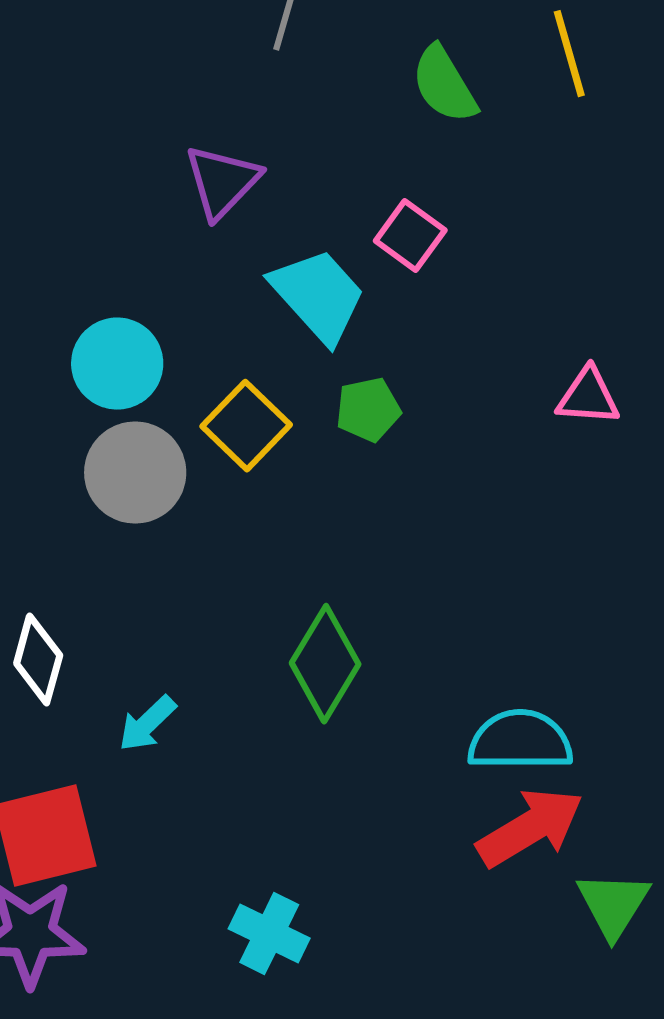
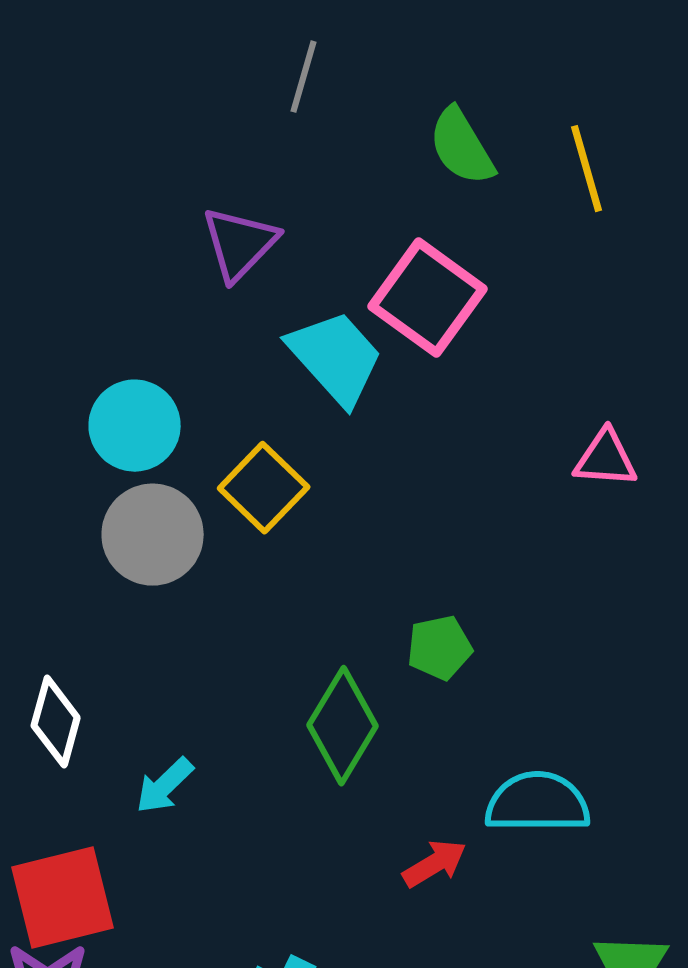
yellow line: (569, 54) -> (587, 169), moved
pink square: (410, 236) -> (428, 298), size x1.6
green pentagon: (368, 410) -> (440, 648), moved
red arrow: (530, 828) -> (435, 864), moved, size x0.6

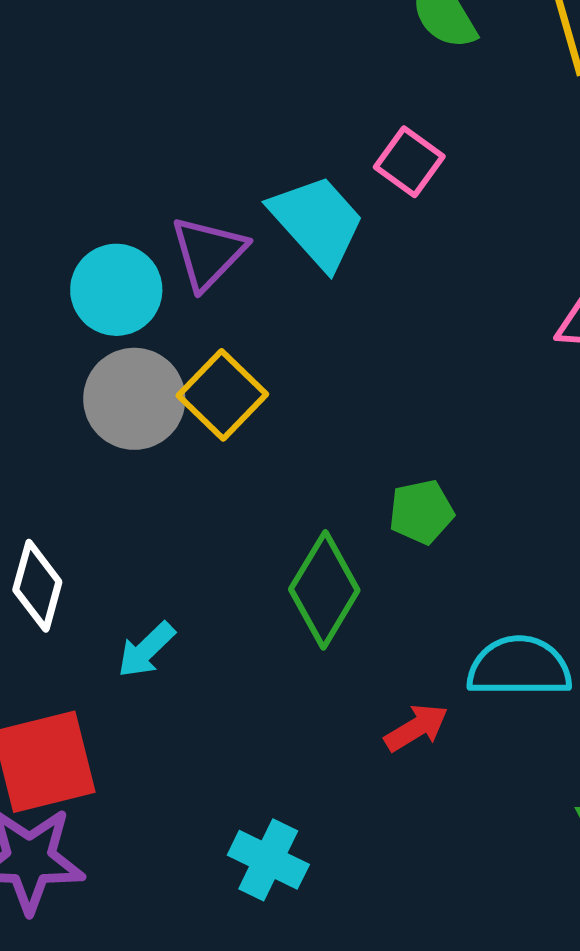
purple triangle: (240, 244) -> (208, 253), moved
pink square: (428, 298) -> (409, 162), size x0.6
yellow square: (264, 488) -> (222, 395), moved

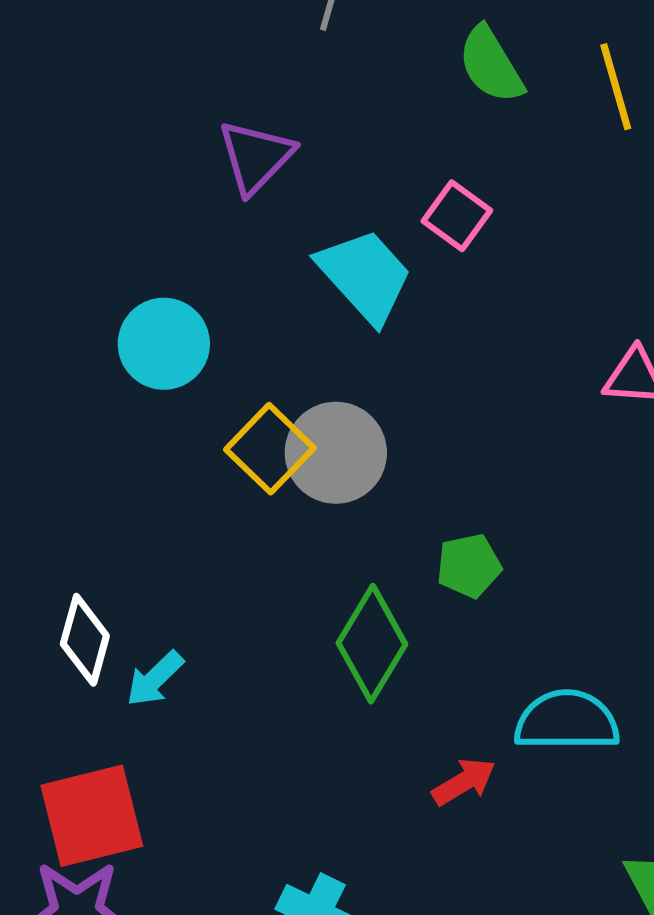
purple triangle: (208, 253) -> (256, 157), moved
gray circle: (134, 399) -> (336, 453), moved
cyan arrow: (146, 650) -> (155, 679), moved

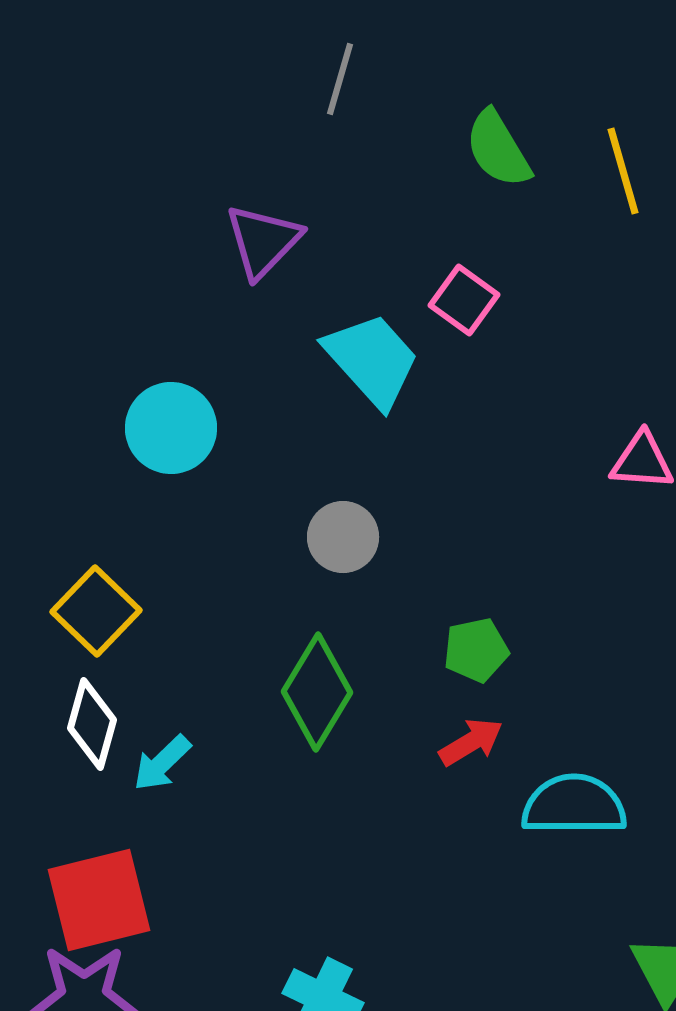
yellow square: (270, 449) -> (96, 611), moved
gray circle: (336, 453) -> (343, 537), size x0.7
green diamond: (372, 644) -> (317, 692), moved
red arrow: (464, 782) -> (471, 742), moved

